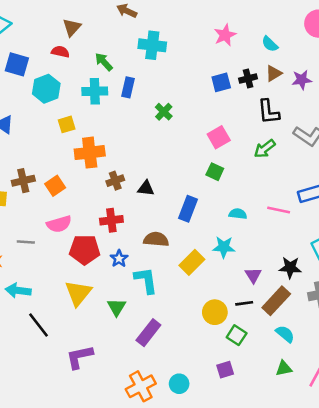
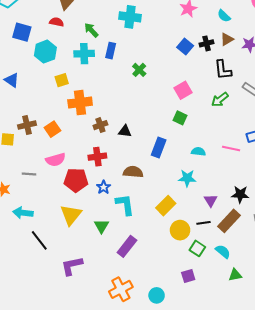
blue square: (221, 82) -> (185, 46), turned -35
yellow rectangle: (192, 262) -> (166, 206), moved
cyan semicircle: (285, 334) -> (223, 252), moved
cyan circle: (179, 384) -> (157, 295), moved

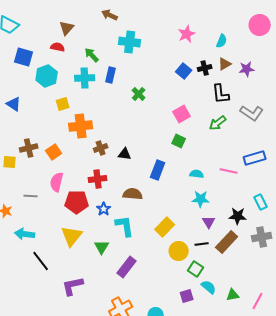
cyan semicircle: (224, 16) -> (222, 41), turned -112
pink semicircle: (56, 160) -> (57, 182), turned 120
cyan star: (187, 178) -> (201, 199), moved
cyan semicircle: (223, 252) -> (209, 287), moved

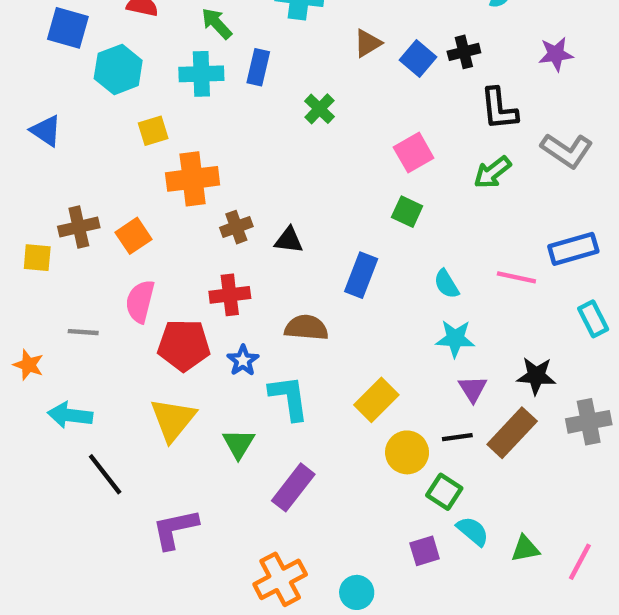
brown triangle: (225, 64) -> (368, 43), moved
cyan semicircle: (197, 174) -> (446, 284), turned -128
cyan rectangle: (261, 202) -> (593, 319), moved

